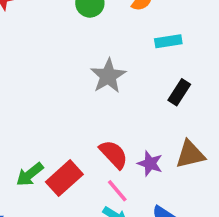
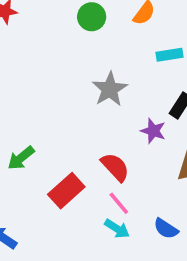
purple star: (150, 163) -> (153, 131), moved
green arrow: (30, 174) -> (21, 158), moved

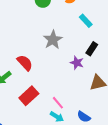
cyan rectangle: (169, 55) -> (86, 21), turned 56
red semicircle: (115, 167) -> (25, 63), moved

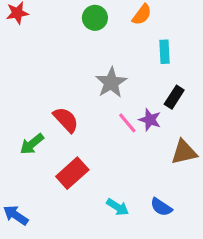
cyan rectangle: (86, 21) -> (164, 52), turned 40
pink line: (58, 103) -> (127, 123), moved

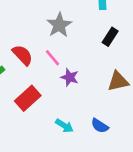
purple star: (150, 120) -> (70, 77), moved
pink line: (127, 123) -> (53, 58), moved

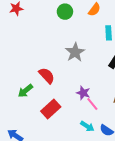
pink line: (53, 58) -> (92, 104), moved
cyan arrow: (64, 126) -> (87, 126), moved

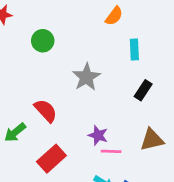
green circle: (65, 12) -> (43, 41), moved
pink line: (92, 104) -> (111, 151), turned -48

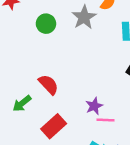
gray star: (86, 77) -> (84, 17), moved
purple star: (98, 135) -> (94, 106), turned 30

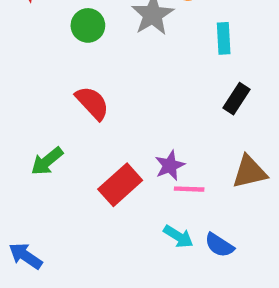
red semicircle: (49, 84) -> (92, 103), moved
red rectangle: (54, 126) -> (120, 185), moved

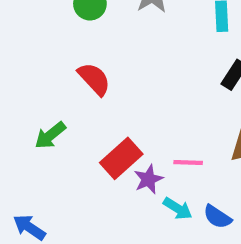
purple star: (170, 165) -> (148, 179), moved

